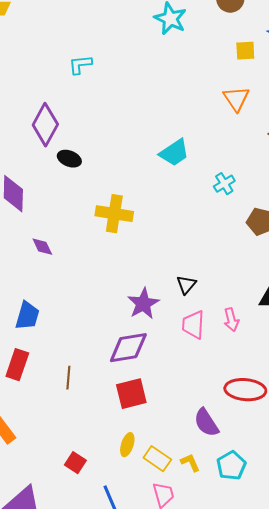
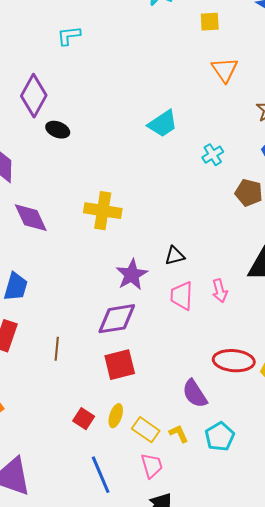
yellow square: (245, 51) -> (210, 22), moved
yellow cross: (114, 214) -> (103, 211), moved
purple diamond: (42, 247) -> (31, 218), size x1.6
black triangle: (186, 285) -> (175, 256), turned 35
red square: (75, 463) -> (84, 419), moved

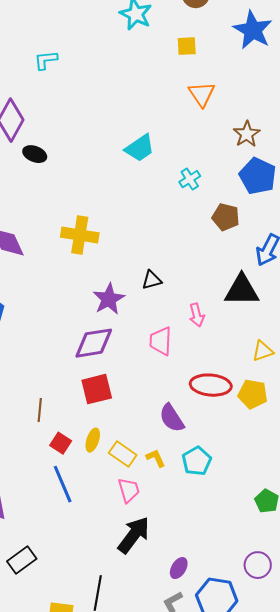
pink trapezoid: (182, 296) -> (161, 341), moved
brown line: (57, 349) -> (40, 410), moved
blue line: (101, 475) -> (63, 484), moved

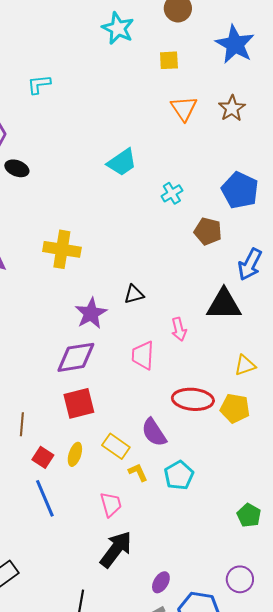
cyan L-shape: (46, 60) -> (39, 84), moved
brown star: (247, 134) -> (232, 108), moved
yellow rectangle: (123, 454) -> (116, 446), moved

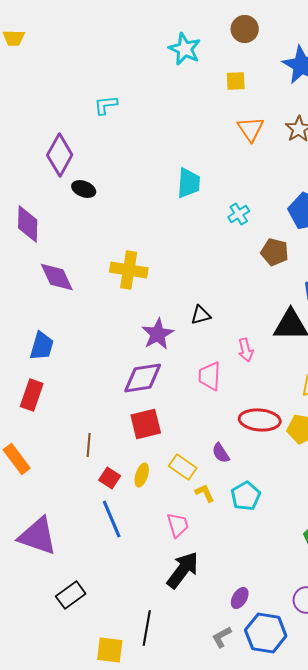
cyan trapezoid: (122, 162) -> (189, 183), turned -52
purple semicircle: (154, 432) -> (221, 453), size x0.7
purple ellipse: (161, 582) -> (240, 598), moved

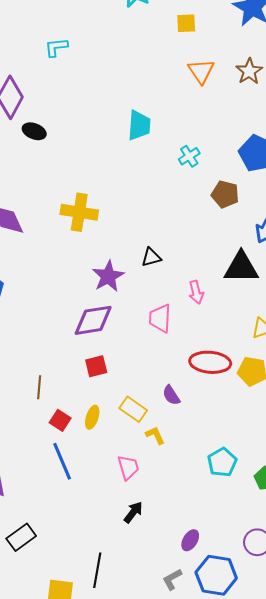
red square: (146, 424) -> (96, 366), size x0.7
cyan pentagon: (246, 496) -> (222, 462), moved
black arrow: (183, 570) -> (133, 512), size x0.6

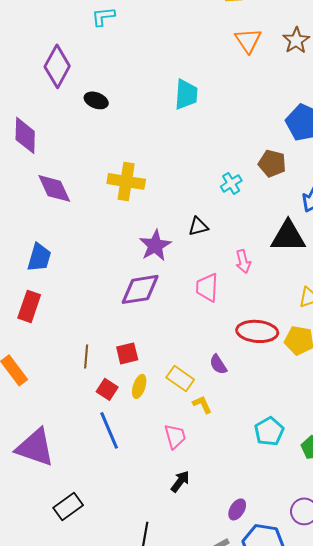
black ellipse: (34, 131) -> (96, 100), moved
cyan cross: (189, 156) -> (231, 183), moved
red square: (96, 366) -> (127, 353), moved

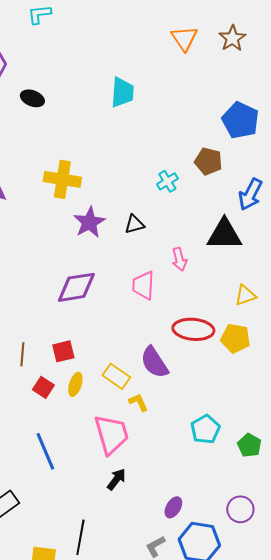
purple star: (155, 245) -> (89, 222), moved
purple semicircle: (218, 364) -> (154, 362), size x1.6
blue line: (109, 430) -> (45, 451), moved
pink trapezoid: (175, 436) -> (111, 434), size x1.6

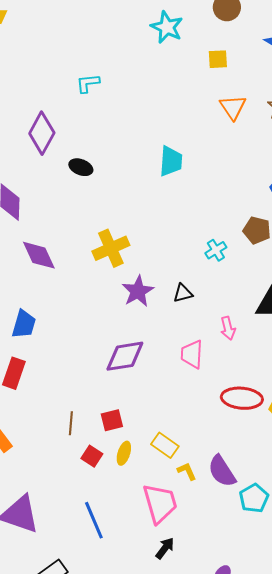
yellow cross: (62, 179) -> (111, 248), turned -33
purple semicircle: (154, 362) -> (222, 471), moved

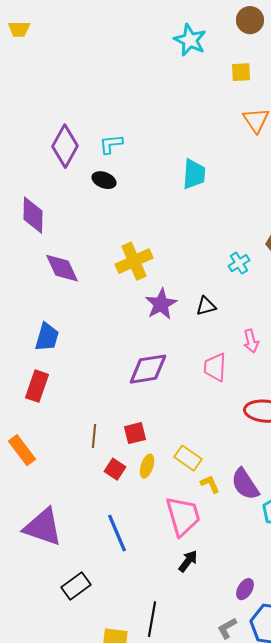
cyan L-shape: (88, 83) -> (111, 144), moved

